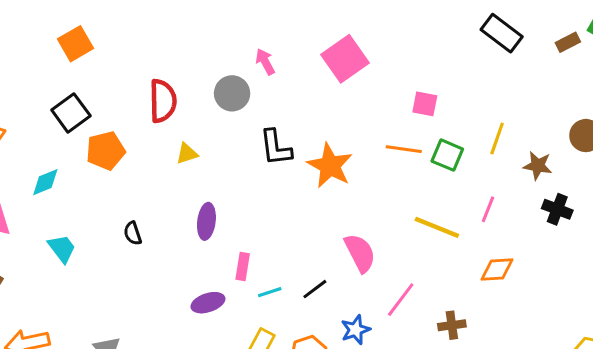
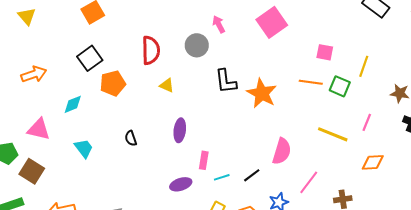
yellow line: (497, 139) -> (364, 66), moved
yellow triangle: (187, 154) -> (167, 85), turned 42
pink semicircle: (360, 253) -> (282, 151), turned 44

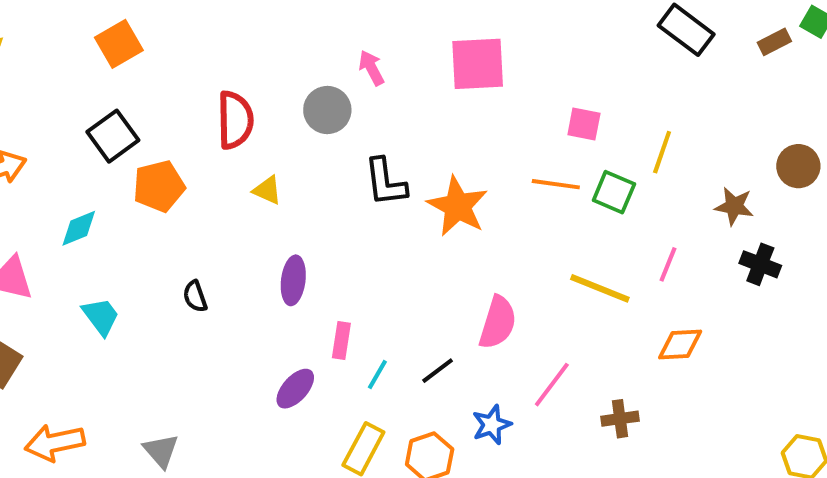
pink square: (272, 22) -> (478, 64), turned 32
cyan line: (222, 177) -> (377, 375), turned -42
purple ellipse: (181, 184) -> (295, 389), turned -30

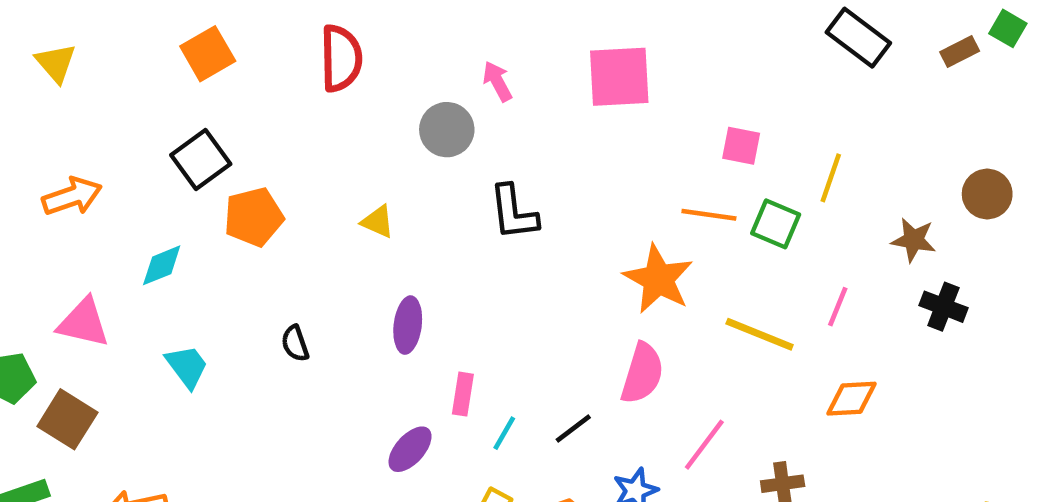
red semicircle: (235, 120) -> (341, 58), moved
orange star: (458, 206) -> (658, 279), moved

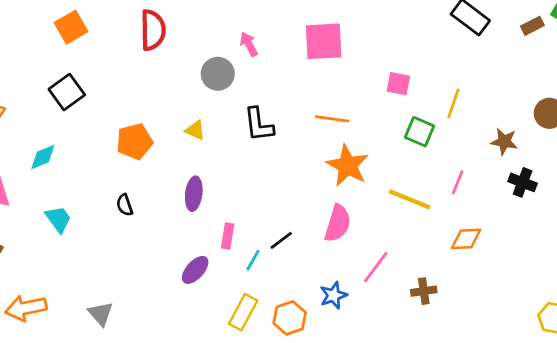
orange line: (709, 215) -> (332, 119), moved
orange pentagon: (254, 217) -> (135, 142), moved
yellow triangle: (378, 222) -> (195, 130), moved
black line: (573, 429) -> (281, 240), moved

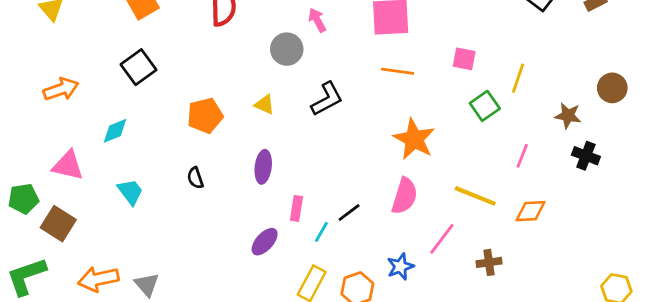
orange line: (332, 119) -> (398, 71), moved
black L-shape: (259, 125) -> (327, 99), turned -111
green square: (420, 132) -> (485, 106), turned 32
yellow line: (410, 199) -> (475, 196), moved
gray triangle: (101, 314) -> (147, 285), moved

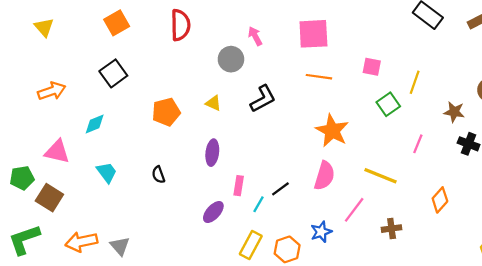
black semicircle: (195, 178) -> (158, 175), moved
orange diamond: (531, 211) -> (440, 200), moved, turned -45

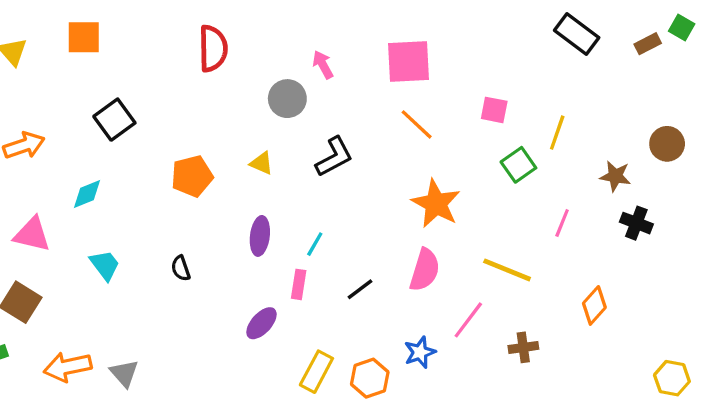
orange square: (117, 23) -> (84, 37), moved, turned 30
orange line: (319, 77) -> (417, 124), turned 35
cyan line: (258, 204) -> (315, 244), moved

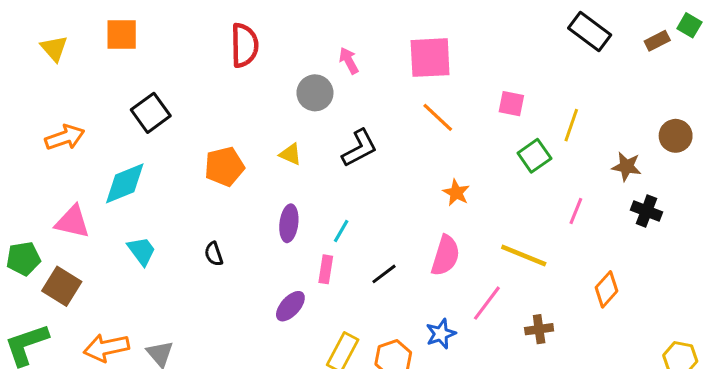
cyan diamond: (87, 194) -> (125, 183), size x1.5
orange star: (436, 204) -> (456, 193), size x0.6

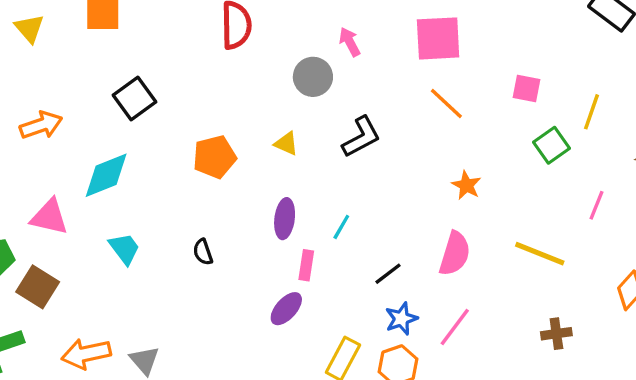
pink rectangle: (326, 269) -> (306, 265), moved
pink line: (487, 303) -> (455, 327), moved
blue star: (441, 334) -> (401, 319), moved

